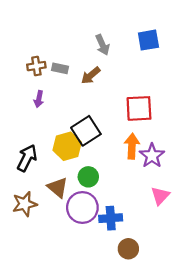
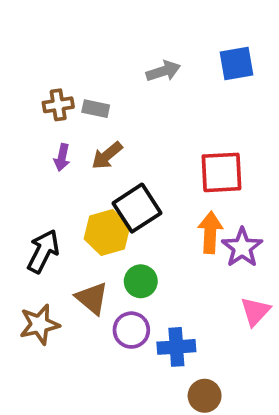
gray arrow: (102, 45) -> (163, 71), turned -84
brown arrow: (91, 75) -> (107, 156), moved
purple circle: (82, 208) -> (131, 330), size x0.7

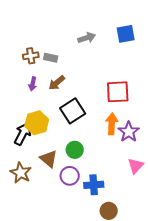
yellow hexagon: (107, 232) -> (37, 123), moved
brown star: (39, 324) -> (21, 173), turned -30

